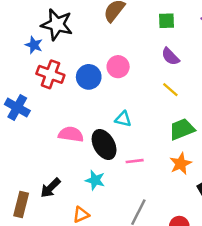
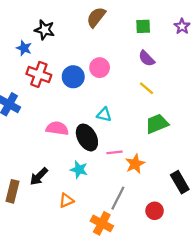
black star: (57, 25) -> (45, 30), size x0.7
orange star: (181, 164) -> (135, 164), moved

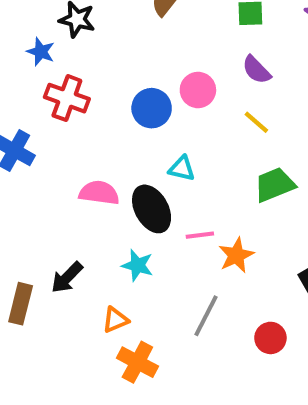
pink circle: (100, 68) -> (198, 90), moved
blue circle: (73, 77) -> (152, 108), moved
orange cross: (102, 223) -> (137, 362), moved

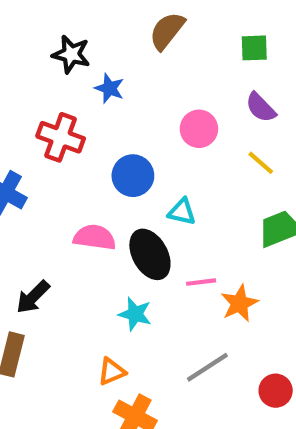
blue star: (41, 52) -> (110, 88), moved
blue circle: (152, 108) -> (133, 176), moved
black arrow: (67, 277) -> (33, 297), moved
gray line: (206, 316) -> (207, 367), turned 30

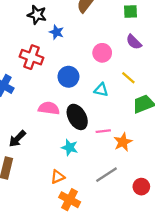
yellow line: (261, 163) -> (128, 78), moved
cyan triangle: (182, 212) -> (101, 90), moved

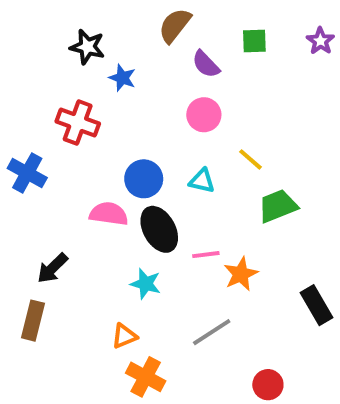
purple semicircle: (134, 42) -> (206, 64), moved
blue circle: (68, 77) -> (144, 179), moved
red circle: (141, 187) -> (268, 385), moved

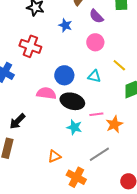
blue star: (122, 78) -> (65, 25), moved
black ellipse: (159, 229) -> (72, 101), turned -45
cyan star: (146, 284) -> (74, 127), moved
orange cross: (146, 377) -> (76, 177), moved

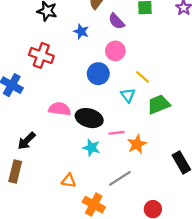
blue circle: (64, 75) -> (98, 74), moved
cyan triangle: (94, 76) -> (128, 95), moved, turned 40
orange triangle: (54, 156) -> (69, 181), turned 32

